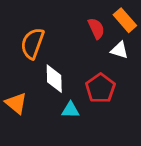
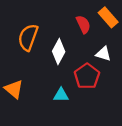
white triangle: (119, 50) -> (103, 54), moved
white diamond: (54, 79) -> (59, 51), moved, turned 30

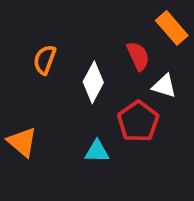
red semicircle: (83, 24) -> (138, 56), moved
orange semicircle: (28, 37) -> (45, 60), size x0.7

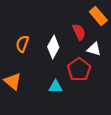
orange semicircle: (45, 60) -> (22, 44), moved

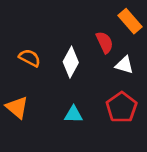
orange semicircle: (22, 44) -> (30, 58), turned 98
red pentagon: (79, 69) -> (122, 107), moved

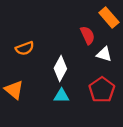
orange semicircle: (30, 58) -> (25, 48), turned 132
white diamond: (71, 62) -> (60, 68), moved

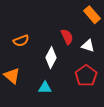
red semicircle: (88, 35) -> (67, 37), moved
cyan triangle: (61, 96) -> (45, 88), moved

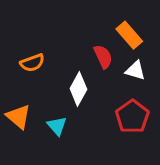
orange rectangle: (92, 15) -> (129, 35), moved
cyan triangle: (45, 88) -> (57, 126), moved, turned 48

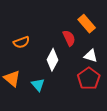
white triangle: (135, 70) -> (91, 56), moved

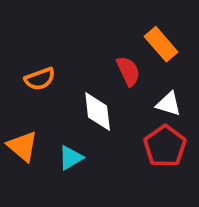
white diamond: (52, 60) -> (98, 112), turned -35
cyan triangle: (38, 85) -> (71, 158), turned 40

